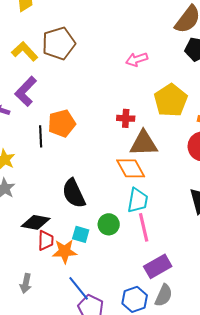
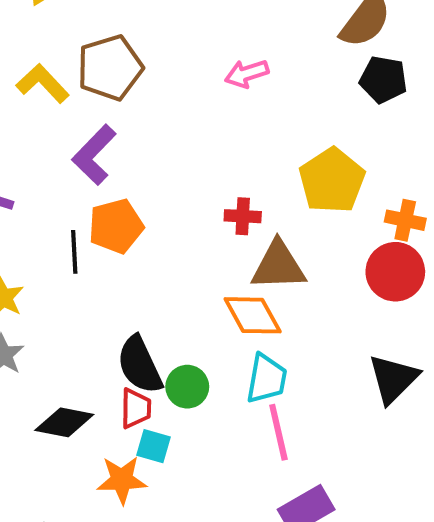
pink arrow: (137, 59) -> (247, 74), moved
purple L-shape: (26, 91) -> (94, 155), moved
green circle: (109, 224) -> (187, 387), moved
red trapezoid: (46, 240) -> (136, 408), moved

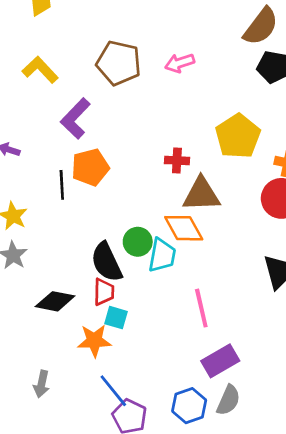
brown pentagon: (110, 68) -> (119, 63), moved, turned 30
cyan trapezoid: (267, 379) -> (162, 255), moved
green circle: (187, 387) -> (138, 242), moved

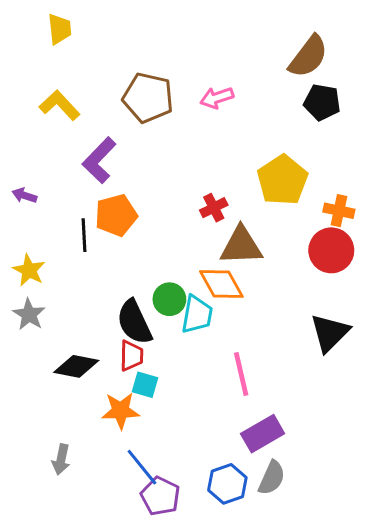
red cross: (177, 160) -> (214, 208), turned -30

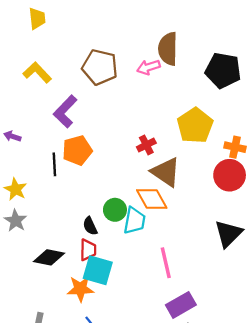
brown semicircle: (308, 56) -> (168, 49), moved, turned 144
black pentagon: (322, 102) -> (223, 70), size x1.4
brown triangle: (241, 246) -> (166, 172), turned 36
black semicircle: (134, 322) -> (90, 226), size x0.6
cyan square: (145, 385) -> (98, 270), size x1.6

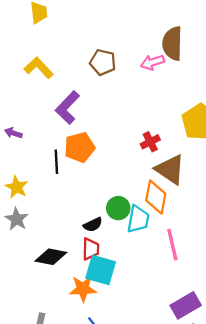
brown pentagon: (100, 67) -> (103, 62), size x0.7
orange diamond: (152, 199) -> (156, 197), turned 40
black semicircle: (90, 226) -> (93, 225), turned -90
pink line: (166, 263) -> (172, 245), moved

